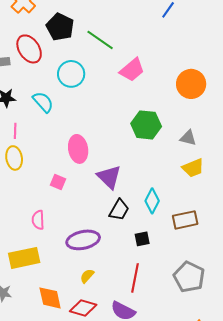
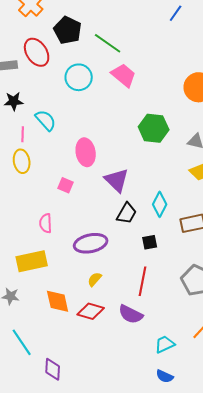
pink trapezoid: (132, 70) -> (124, 75), moved, turned -100
cyan semicircle: (43, 102) -> (46, 120), moved

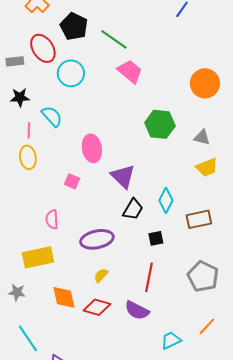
cyan circle: (79, 77) -> (71, 73), moved

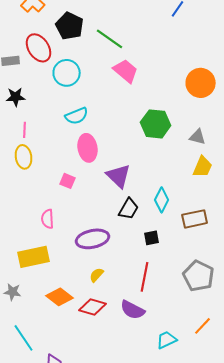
cyan semicircle: (52, 116) -> (77, 116), moved, turned 110
yellow trapezoid: (207, 167) -> (203, 167), turned -45
orange diamond: (64, 297) -> (60, 297), turned -40

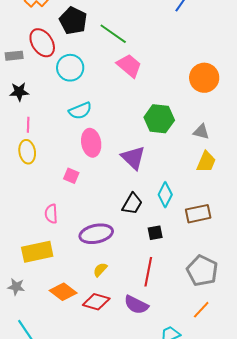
purple triangle: (119, 176) -> (133, 158), moved
orange line: (203, 326) -> (201, 310), moved

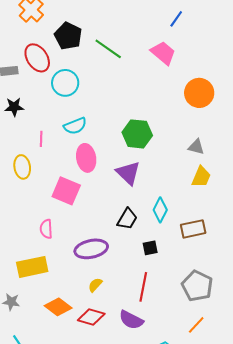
pink trapezoid: (129, 66) -> (163, 53), moved
green hexagon: (159, 119) -> (137, 134), moved
pink line: (28, 125) -> (41, 139), moved
pink square: (71, 176) -> (66, 191), size x1.8

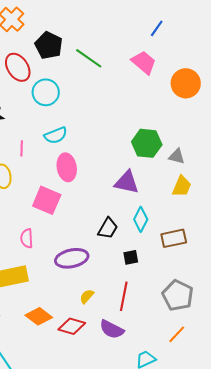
orange circle: (199, 93) -> (186, 83), moved
green hexagon: (137, 134) -> (147, 143), moved
purple triangle: (128, 173) -> (127, 182), moved, turned -32
yellow semicircle: (95, 285) -> (87, 296), moved

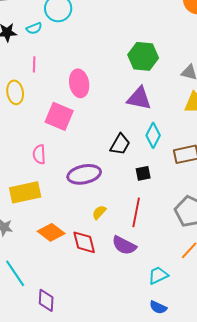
cyan semicircle: (56, 135) -> (34, 28), moved, size x0.7
green hexagon: (147, 143) -> (143, 56), moved
red diamond: (72, 326) -> (84, 242), turned 60

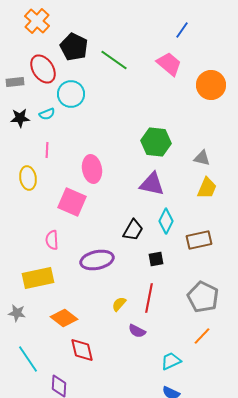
yellow semicircle: (99, 212) -> (119, 304), moved
red diamond: (84, 242) -> (82, 350), moved
purple semicircle: (124, 245) -> (137, 331), size x0.7

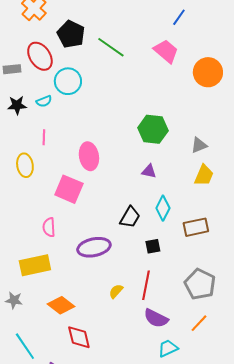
gray triangle: (202, 158) -> (199, 145), turned -36
purple triangle: (152, 184) -> (149, 171), size x0.6
purple semicircle: (137, 331) -> (156, 318), moved, size x1.4

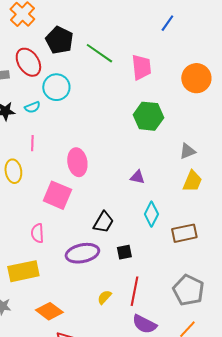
pink trapezoid: (166, 51) -> (141, 67), moved, turned 44
green hexagon: (153, 129) -> (148, 116), moved
black trapezoid: (130, 217) -> (103, 222), moved
black square: (153, 246) -> (124, 252), moved

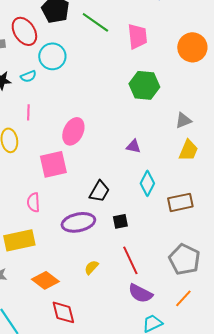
pink ellipse: (77, 162) -> (73, 131), turned 36
pink square: (57, 195) -> (53, 164), turned -36
red line: (134, 291) -> (130, 260), turned -36
yellow semicircle: (104, 297) -> (91, 267), moved

